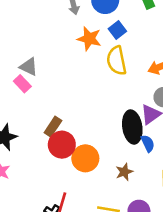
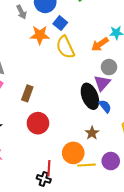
brown rectangle: (53, 127) -> (27, 93), moved
orange circle: (85, 158) -> (73, 153), moved

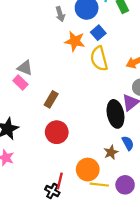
blue semicircle: (105, 106) -> (128, 143), moved

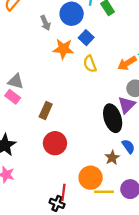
yellow semicircle: (99, 59) -> (90, 64), size x0.7

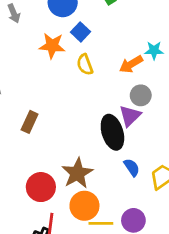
gray arrow: (45, 23) -> (14, 13), moved
red circle: (55, 143) -> (41, 187), moved
brown star: (112, 158) -> (77, 173), moved, size x1.6

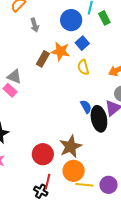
brown rectangle: (30, 122) -> (43, 59), moved
blue semicircle: (132, 167) -> (86, 107), moved

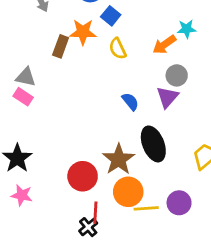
black ellipse: (99, 119) -> (153, 144), moved
black cross: (41, 191) -> (88, 227), turned 32

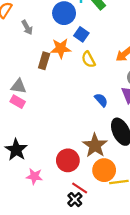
pink star: (22, 195) -> (34, 176), moved
red line: (95, 213) -> (80, 188), turned -56

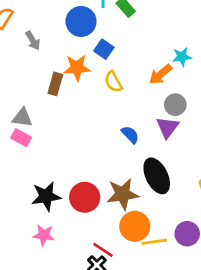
brown star: (95, 145) -> (123, 194), turned 30
black star: (16, 150) -> (46, 196), moved, turned 30
red circle: (68, 160) -> (85, 197), moved

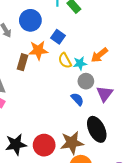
blue circle: (81, 21) -> (30, 20), moved
cyan star: (182, 57) -> (80, 63), moved
gray circle: (175, 105) -> (86, 81), moved

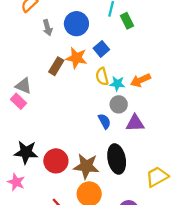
purple triangle: (105, 94) -> (135, 123), turned 36

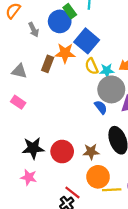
green rectangle: (127, 21) -> (70, 11), moved
blue square: (101, 49) -> (87, 41), size x1.6
gray triangle: (23, 86) -> (19, 71), moved
gray circle: (119, 104) -> (111, 89), size x1.6
brown star: (86, 166) -> (91, 152), size x0.7

